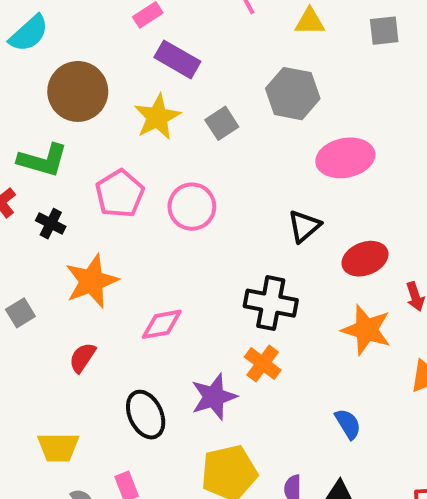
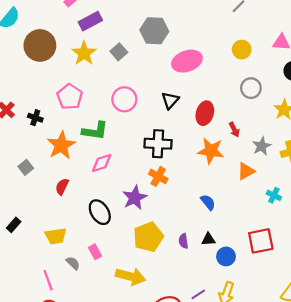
purple rectangle: (177, 59) -> (90, 21), turned -50
green L-shape: (43, 160) -> (95, 131), moved
pink circle: (192, 207) -> (124, 99), moved
red ellipse: (365, 259) -> (205, 113), turned -45

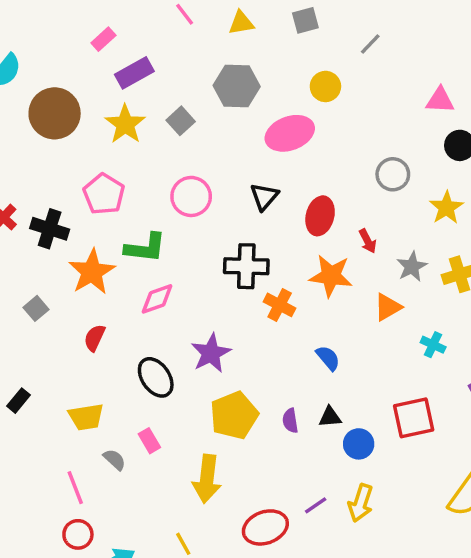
yellow circle: (242, 50) -> (325, 86), moved
black cross: (35, 118) -> (50, 229), size x1.5
orange cross: (158, 176) -> (280, 305), moved
yellow arrow: (131, 276) -> (207, 479), turned 84

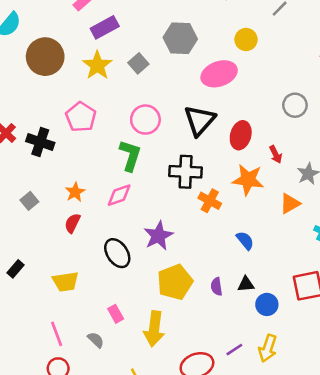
black triangle: (264, 197) -> (200, 120), size x1.5
green L-shape: (145, 248) -> (130, 156), moved, turned -80
orange star: (92, 272) -> (75, 192), moved, size x0.6
pink rectangle: (149, 441) -> (116, 314), moved
gray semicircle: (115, 460) -> (96, 340), moved

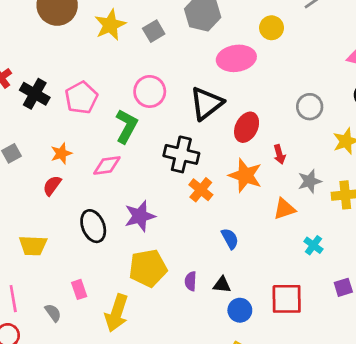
pink pentagon: (81, 117) -> (81, 98), moved

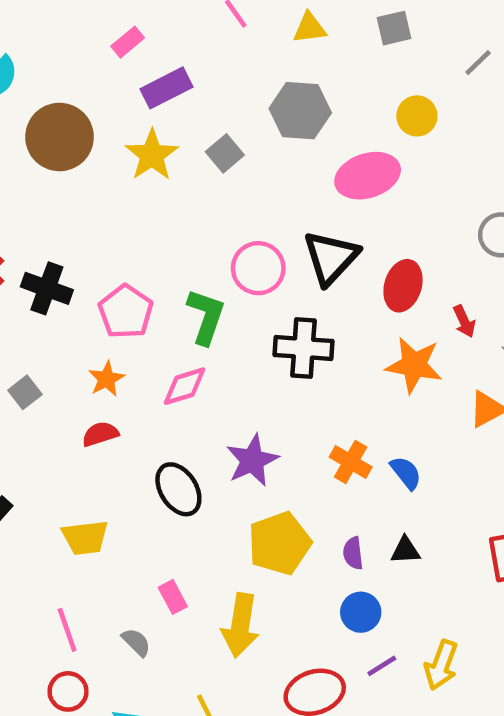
pink circle: (150, 91) -> (258, 268), moved
pink pentagon: (81, 98) -> (126, 312), moved
red semicircle: (52, 186) -> (100, 434), turned 45
orange cross: (201, 190) -> (351, 462), moved
blue circle: (240, 310) -> (361, 612), moved

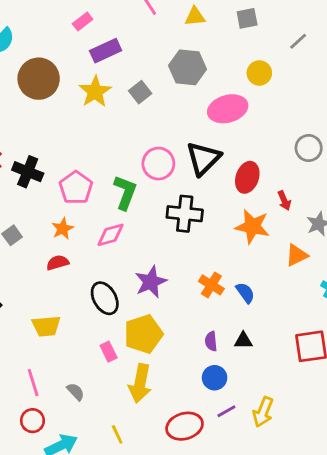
yellow pentagon: (279, 543) -> (143, 334), moved
pink rectangle: (173, 597) -> (109, 352), moved

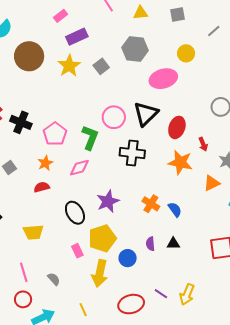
blue circle: (215, 378) -> (128, 258), moved
purple line: (226, 411) -> (161, 294), turned 64

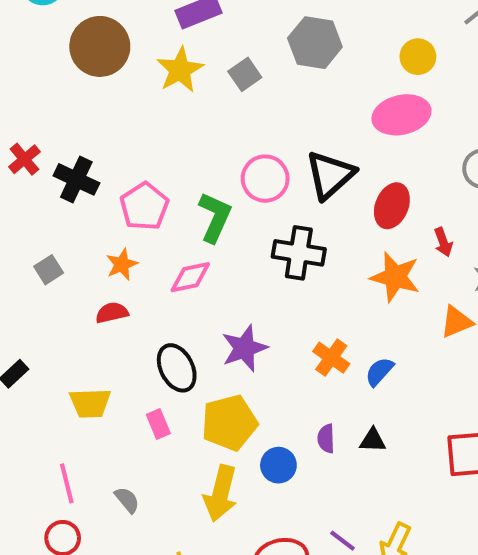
pink ellipse: (163, 79) -> (401, 115), moved
blue semicircle: (175, 209) -> (379, 372), turned -105
pink rectangle: (77, 251) -> (158, 424), moved

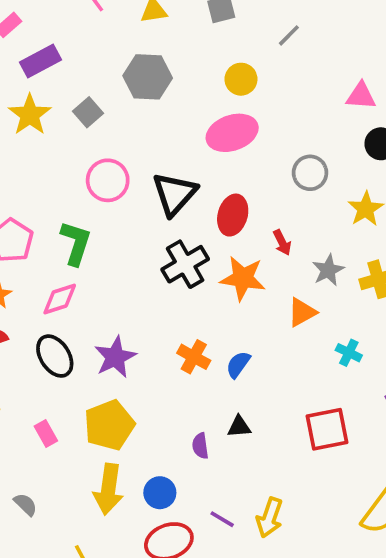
pink circle: (265, 179) -> (108, 180), moved
black cross: (299, 253) -> (185, 264), moved, turned -33
black ellipse: (177, 368) -> (55, 356), moved
purple semicircle: (326, 439) -> (200, 446), moved
blue circle: (278, 465) -> (160, 493), moved

